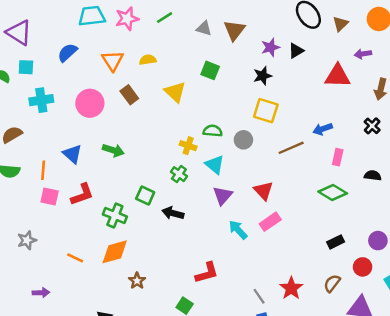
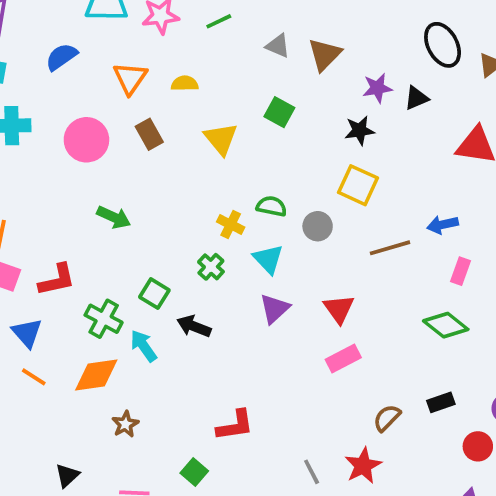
blue triangle: (72, 154) -> (27, 333), moved
cyan arrow: (238, 230) -> (144, 346), moved
brown semicircle: (332, 283) -> (387, 418), moved

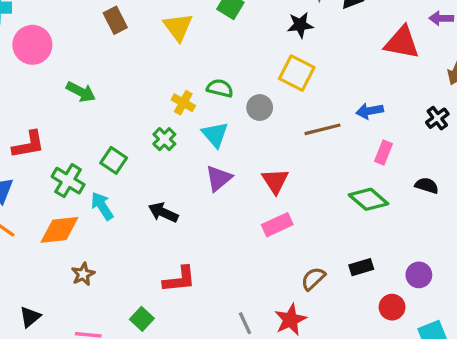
pink circle: (86, 140) -> (32, 45), moved
black arrow: (194, 326) -> (163, 212), moved

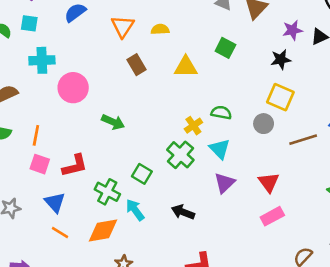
yellow triangle: (178, 27) -> (186, 67), turned -50
yellow cross: (183, 103) -> (193, 126), turned 30
gray circle: (260, 108) -> (264, 124), moved
green cross: (164, 139) -> (180, 155), size x1.5

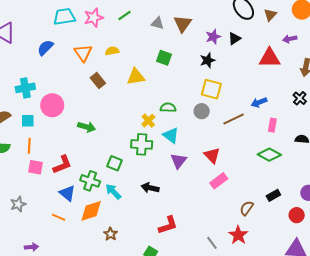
cyan square: (29, 23) -> (28, 121), moved
green cross: (180, 155) -> (142, 144), turned -30
blue triangle: (55, 202) -> (67, 193), moved

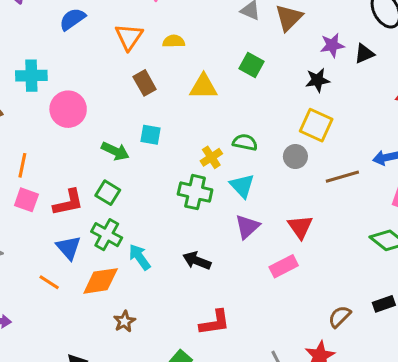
cyan square: (28, 121) -> (151, 135), moved
green square: (114, 163) -> (108, 193), moved
pink rectangle: (219, 181) -> (284, 266), moved

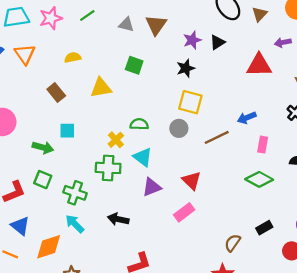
orange triangle: (129, 37) -> (25, 54), moved
purple triangle: (247, 227) -> (152, 187), turned 30
green cross: (107, 235) -> (75, 193), moved

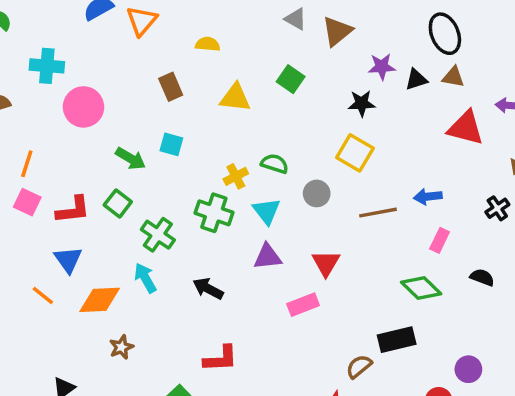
brown triangle: (260, 14) -> (453, 77), moved, turned 42
gray circle: (179, 128) -> (317, 193), moved
black rectangle: (264, 228) -> (397, 340), moved, size x1.5

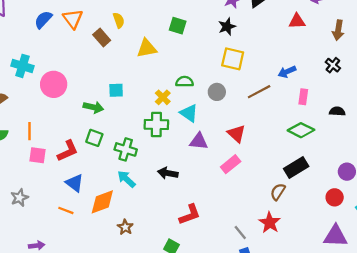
yellow semicircle: (208, 44) -> (119, 20), turned 84
cyan cross: (47, 66) -> (22, 66), turned 30
brown rectangle: (171, 87) -> (102, 38), moved
red triangle: (466, 128) -> (297, 21), size x0.7
purple triangle: (268, 257) -> (199, 141), turned 30

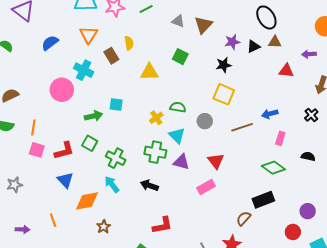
blue semicircle: (43, 20) -> (50, 43), moved
cyan cross: (22, 66) -> (84, 70), moved
green arrow: (93, 107) -> (93, 116), turned -36
green cross: (156, 125) -> (155, 152), moved
orange line: (66, 210) -> (53, 220), moved, turned 40

